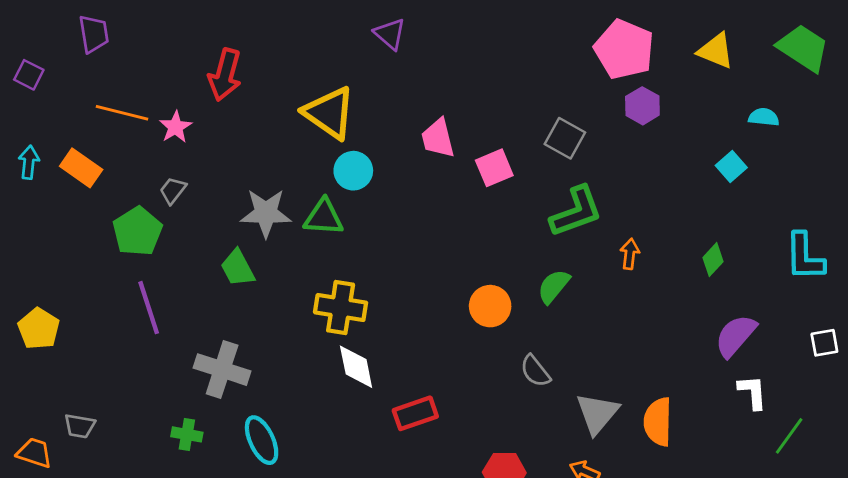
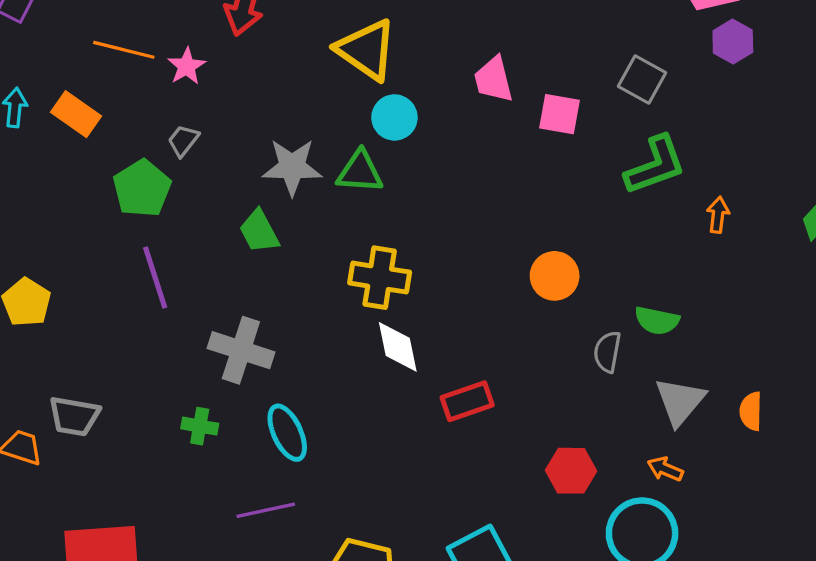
pink square: (494, 168) -> (560, 114), turned 33
green semicircle: (554, 286) -> (657, 320), moved, turned -117
gray semicircle: (535, 371) -> (607, 352), turned 48
orange semicircle: (658, 422) -> (751, 411), size x0.7
gray trapezoid: (80, 426) -> (74, 416), size x1.4

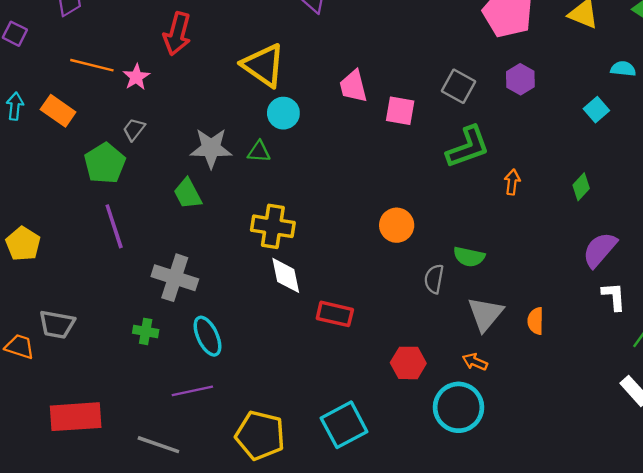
purple hexagon: (733, 42) -> (520, 79), moved
green triangle: (360, 172) -> (259, 152), size x0.7
red rectangle: (467, 401) -> (335, 314), turned 32

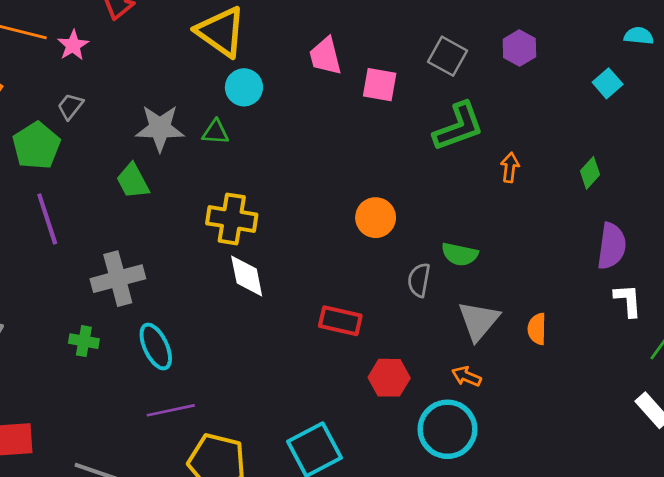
purple semicircle: (600, 250) -> (612, 246), turned 147
gray cross: (175, 278) -> (118, 279), turned -33
red rectangle: (335, 314) -> (340, 321), moved
purple line: (192, 391) -> (171, 410), moved

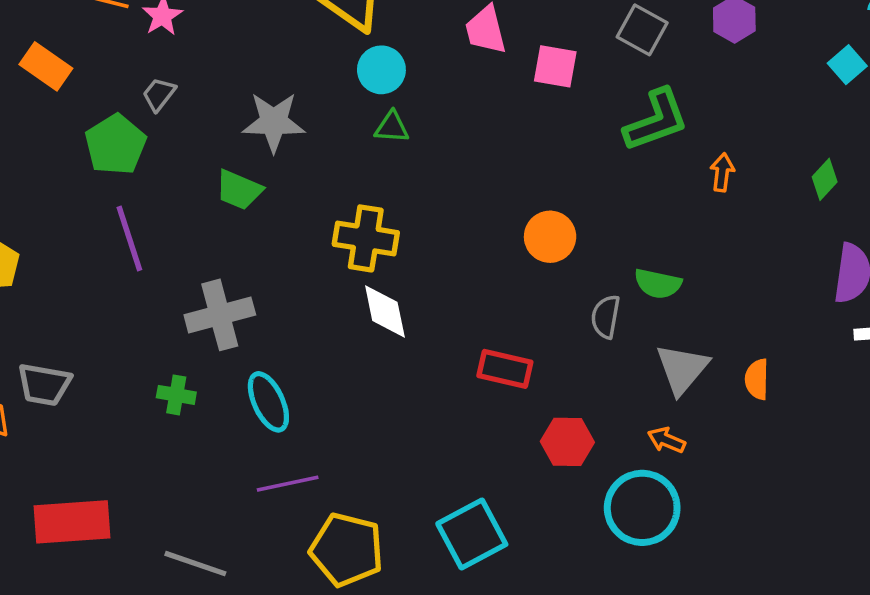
green triangle: (215, 132) -> (392, 127), moved
green trapezoid: (133, 181) -> (239, 190), turned -39

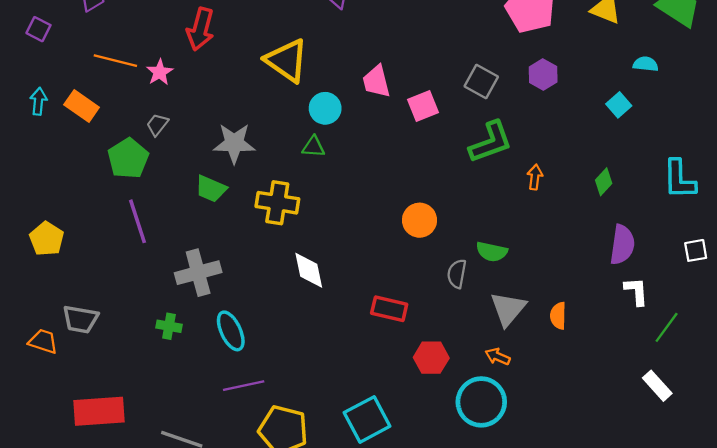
pink square: (555, 66) -> (423, 106), turned -32
cyan circle: (381, 70) -> (325, 108), moved
yellow cross: (366, 238) -> (277, 203), moved

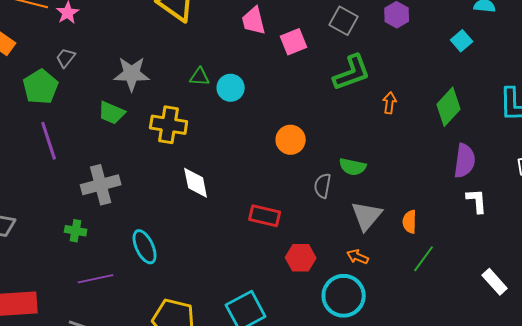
cyan circle: (325, 108) -> (231, 88), moved
green diamond: (604, 182) -> (449, 107), size x1.6
green line: (667, 327) -> (424, 259), moved
cyan ellipse: (231, 331) -> (145, 247), moved
purple line: (244, 386) -> (96, 279), moved

